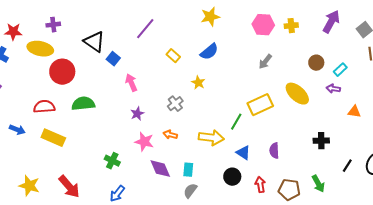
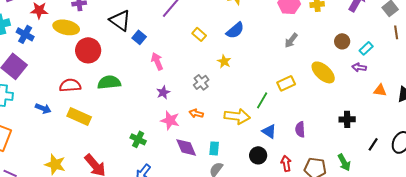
yellow rectangle: (260, 105) -> (286, 83), size x0.7

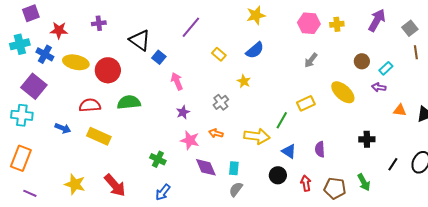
yellow ellipse: (66, 27) -> (76, 62), moved

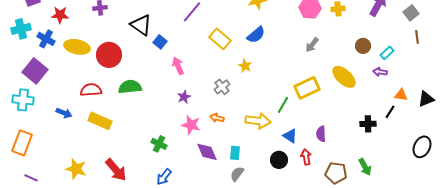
yellow rectangle: (219, 54) -> (220, 39), size x1.5
yellow rectangle: (306, 103) -> (307, 88), size x1.4
black line: (393, 164) -> (390, 112), moved
red arrow: (306, 183) -> (306, 157), moved

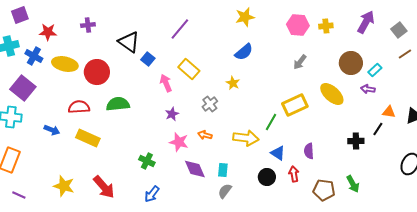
brown line: (417, 37) -> (405, 54), turned 64
yellow rectangle: (220, 39) -> (189, 69), moved
brown circle: (363, 46) -> (351, 63), size x1.5

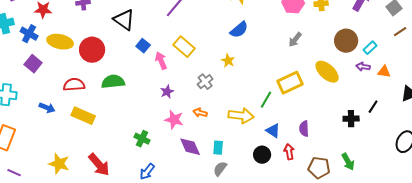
blue square: (148, 59) -> (143, 46), moved
purple square: (23, 88) -> (33, 64), moved, size x0.7
orange triangle: (389, 112) -> (384, 72), moved

